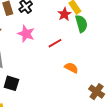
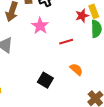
black square: (11, 83) -> (45, 80), moved

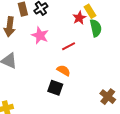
orange semicircle: (76, 69) -> (64, 70), moved

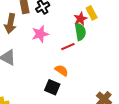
green semicircle: (96, 28) -> (80, 32), moved
pink star: (40, 35) -> (40, 34), turned 30

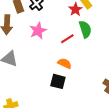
green semicircle: (80, 32) -> (85, 29), moved

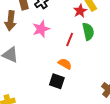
red line: (67, 39) -> (70, 40), turned -40

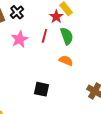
red line: (70, 40) -> (44, 36), moved
orange semicircle: (65, 64) -> (66, 61), moved

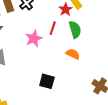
pink star: (20, 39) -> (34, 39), moved

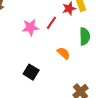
green semicircle: (75, 30) -> (85, 36), moved

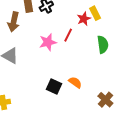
orange semicircle: (64, 53) -> (75, 82), moved

